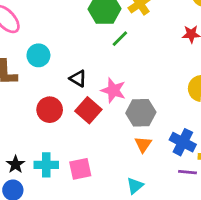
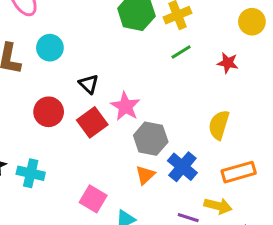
green line: (120, 39) -> (181, 52), moved
blue cross: (183, 142) -> (182, 167), moved
pink square: (80, 169) -> (93, 199), moved, turned 30

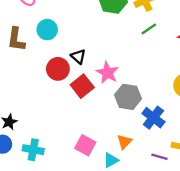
red circle: (49, 112) -> (58, 69), moved
cyan cross: (31, 173) -> (33, 150), moved
orange triangle: (145, 175) -> (124, 142), moved

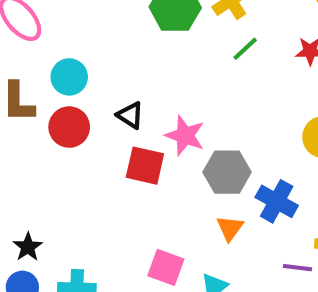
red circle: (58, 69) -> (69, 127), moved
red square: (82, 86) -> (145, 166), turned -30
orange triangle: (124, 142) -> (230, 228), moved

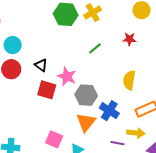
green line: (245, 49) -> (95, 48), moved
orange triangle: (230, 228) -> (86, 122), size x1.5

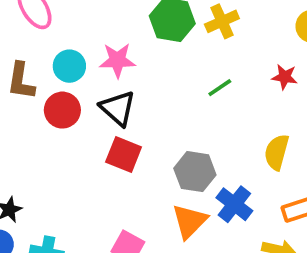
black triangle: (41, 65) -> (118, 108), size x1.5
pink star: (67, 76) -> (117, 60), moved, turned -30

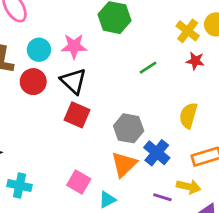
yellow cross: (222, 21) -> (188, 31), moved, turned -30

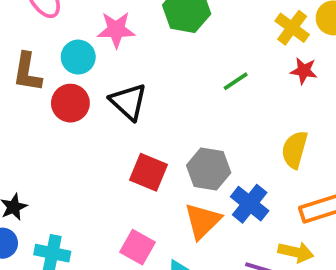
pink star: (74, 46) -> (116, 30), moved
red square: (77, 115) -> (149, 172), moved

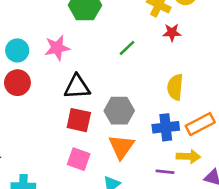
pink star: (116, 30) -> (57, 48), moved
black triangle: (128, 102) -> (77, 87), moved, turned -36
blue cross: (250, 204) -> (166, 127), moved, turned -35
pink square: (138, 247) -> (79, 159), moved

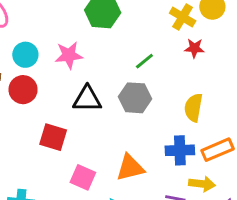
gray hexagon: (119, 111) -> (135, 98), moved
red square: (79, 120) -> (53, 137), moved
orange triangle: (121, 147) -> (130, 168), turned 36

